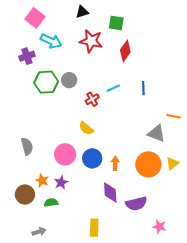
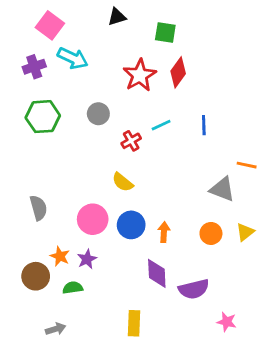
red star: (91, 41) -> (140, 75), moved, turned 30
purple cross: (27, 56) -> (34, 67), moved
green hexagon: (46, 82) -> (43, 117), moved
orange circle: (148, 164) -> (211, 233), size x0.6

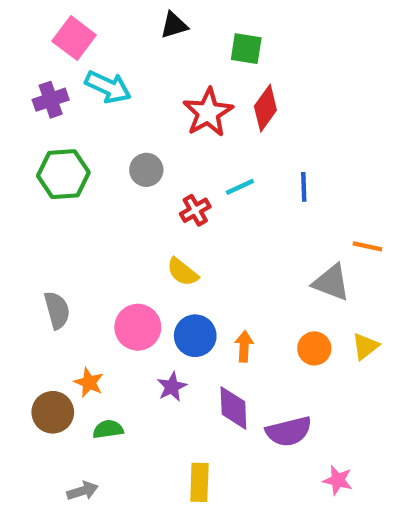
purple star: (87, 259) -> (172, 387), moved

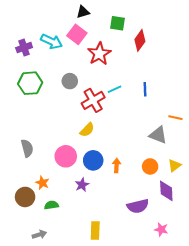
pink square: (74, 38) -> (77, 34), moved
red diamond: (265, 108) -> (140, 40), moved
red cross: (195, 210) -> (93, 100), size x1.6
yellow semicircle: (182, 272) -> (87, 130), turned -84
purple diamond: (233, 408) -> (166, 191), moved

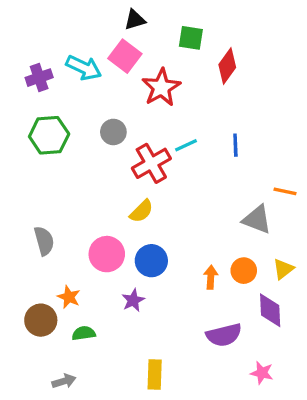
orange arrow: (117, 165) -> (211, 277), moved

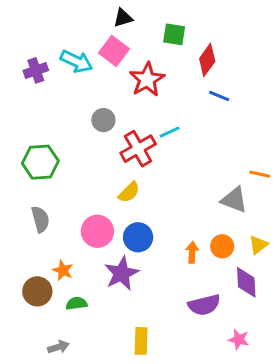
green hexagon: (49, 135) -> (40, 162), moved
blue line: (235, 145) -> (219, 96), moved, turned -65
purple star: (133, 300) -> (121, 273), size x1.6

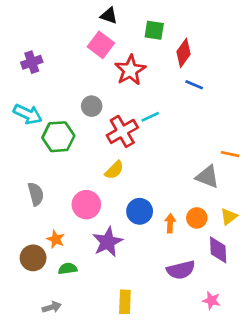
black triangle: (123, 18) -> (109, 16), turned 36
cyan arrow: (76, 61) -> (28, 114), moved
green hexagon: (40, 162) -> (58, 137), moved
blue circle: (138, 237) -> (140, 211), moved

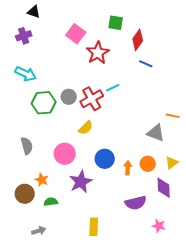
black triangle: (109, 16) -> (34, 12), moved
purple cross: (32, 62) -> (24, 36), moved
gray circle: (92, 106) -> (69, 97), moved
cyan arrow: (28, 114) -> (26, 74), moved

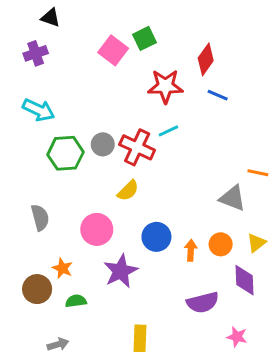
green square: (116, 23) -> (145, 38), moved, turned -35
red star: (98, 53) -> (165, 86), moved, turned 30
red cross: (92, 99) -> (137, 147), turned -35

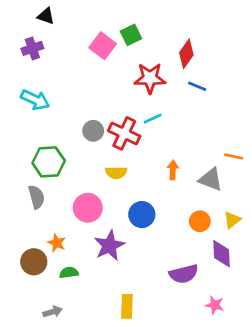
green hexagon: (65, 153) -> (49, 162), moved
yellow semicircle: (128, 191) -> (116, 173), turned 45
orange arrow: (191, 250) -> (173, 170), moved

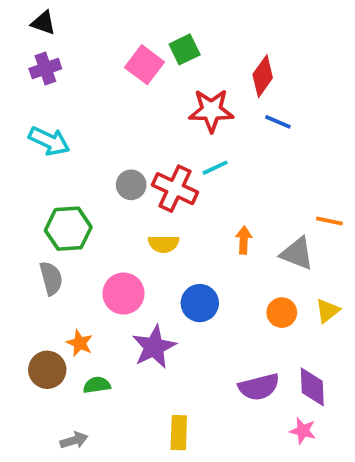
black triangle: (46, 16) -> (43, 23), moved
purple diamond: (221, 254) -> (312, 387), moved

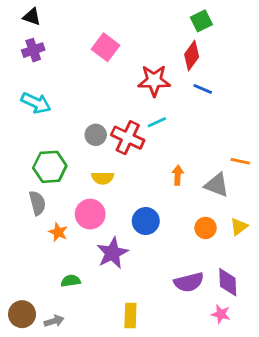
green square: (185, 49) -> (201, 21), moved
yellow semicircle: (164, 244) -> (103, 178), moved
orange star: (80, 343) -> (58, 232), moved
brown circle: (47, 370) -> (22, 314), moved

